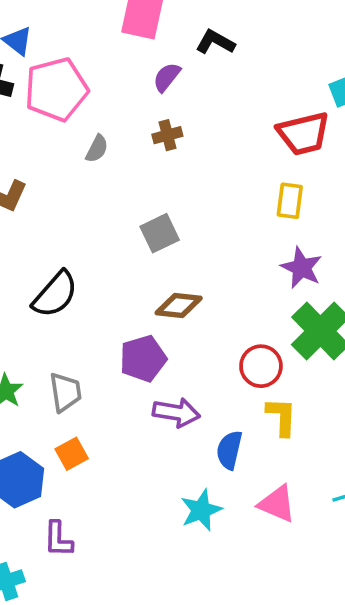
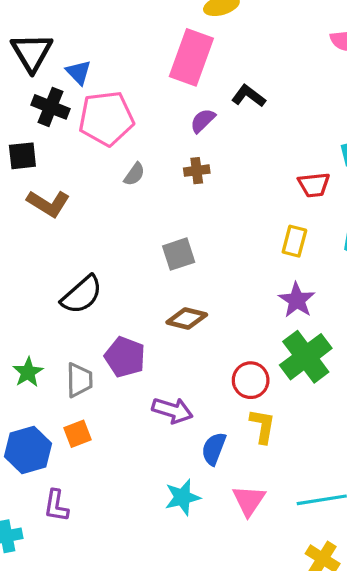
red trapezoid: (303, 134) -> (314, 185), size x0.7
purple pentagon: (143, 359) -> (125, 357), moved, turned 30
pink triangle: (277, 504) -> (249, 500), turned 33

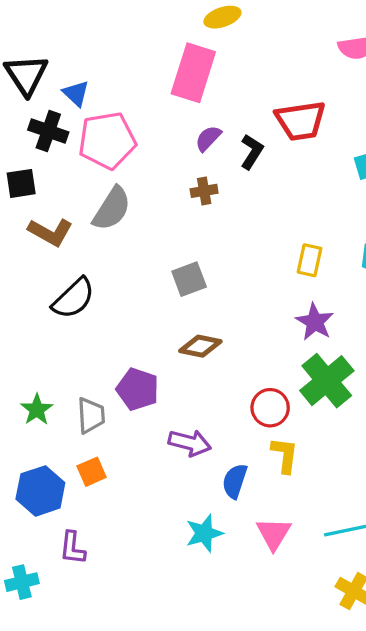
black L-shape: (249, 96) -> (252, 152), moved, turned 88
gray semicircle: (134, 174) -> (112, 209), moved, size x1.8
red trapezoid: (314, 185) -> (300, 121), moved, size x1.5
black semicircle: (82, 295) -> (73, 298), moved

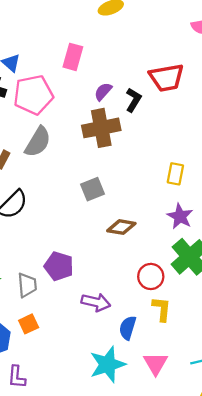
pink rectangle: (193, 73) -> (73, 57), moved, size x0.7
brown cross: (204, 191) -> (101, 128), size x2.0
brown diamond: (200, 346) -> (121, 227), moved
cyan star: (204, 533) -> (108, 364), size x1.4

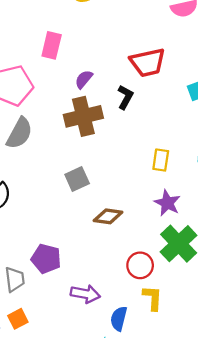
black L-shape: (133, 100) -> (125, 97), moved

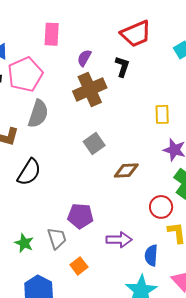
orange square: (18, 319) -> (79, 266), moved

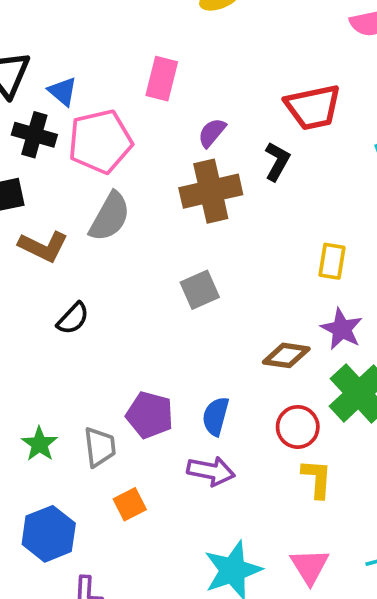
brown diamond: (126, 170) -> (286, 355), moved
black semicircle: (29, 172) -> (73, 318), size x0.7
blue semicircle: (151, 255) -> (216, 416), moved

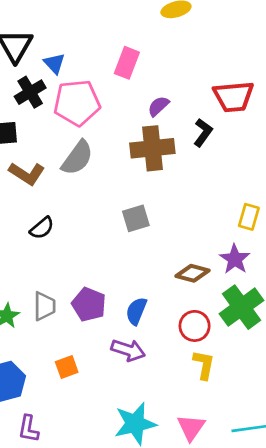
black cross: (34, 135) -> (30, 92), turned 36
yellow rectangle: (332, 261) -> (249, 217), moved
gray trapezoid: (100, 447) -> (44, 306), moved

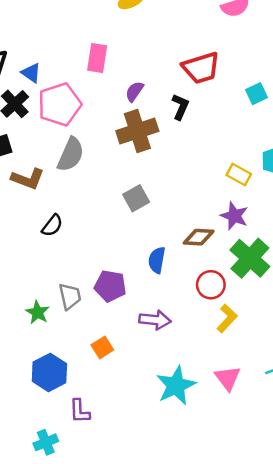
yellow rectangle: (249, 217) -> (239, 175), turned -65
blue semicircle: (136, 311) -> (157, 260), moved
yellow L-shape: (204, 365) -> (227, 318), turned 44

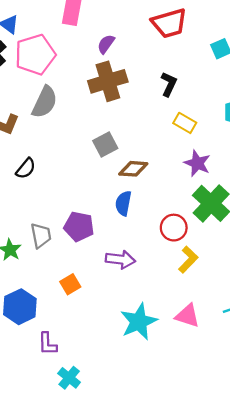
black L-shape: (180, 107) -> (169, 84), moved
yellow rectangle: (239, 175) -> (185, 123), moved
brown diamond: (199, 237) -> (133, 169), moved
pink triangle: (228, 378) -> (188, 316), turned -36
cyan cross: (46, 442) -> (69, 378), moved, turned -30

